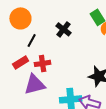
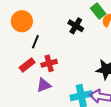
black cross: (63, 29) -> (76, 26), moved
purple triangle: (35, 84) -> (44, 85), size x0.7

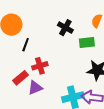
green rectangle: (98, 11) -> (87, 42), moved, turned -56
red rectangle: (27, 65) -> (20, 78), moved

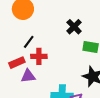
black line: (26, 45) -> (29, 42), moved

